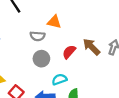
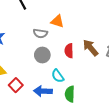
red semicircle: (69, 52) -> (69, 51), turned -48
cyan semicircle: (59, 79) -> (58, 76), turned -112

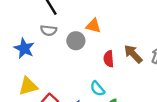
gray semicircle: (40, 33) -> (49, 30), moved
gray circle: (42, 55) -> (76, 41), moved

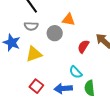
red semicircle: (109, 59) -> (83, 46), turned 40
yellow triangle: (28, 86) -> (34, 54), moved

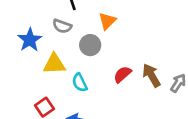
orange triangle: (69, 20) -> (107, 21), moved, turned 48
cyan semicircle: (76, 72) -> (80, 83), moved

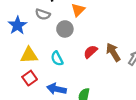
yellow triangle: (54, 64) -> (29, 55), moved

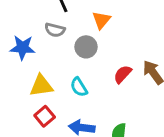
blue star: (17, 25) -> (22, 48), turned -30

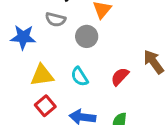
red semicircle: (123, 74) -> (120, 77), moved

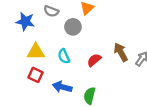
red square: (45, 106) -> (35, 75), turned -32

